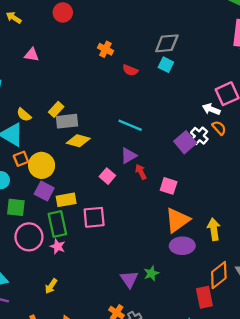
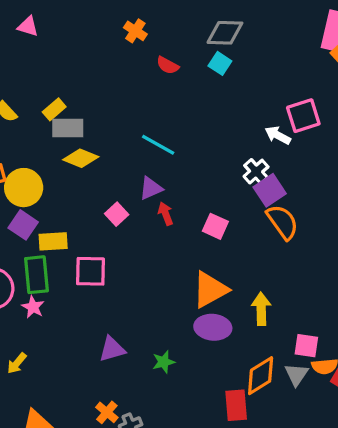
orange semicircle: (219, 128) -> (283, 222), moved, size x1.6
purple square: (185, 142) -> (270, 190), moved
pink square: (169, 186) -> (215, 226), moved
purple triangle: (129, 279) -> (112, 349), moved, turned 42

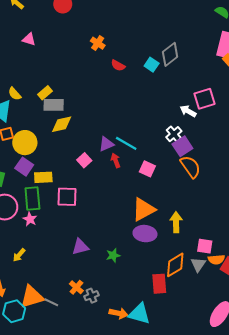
gray diamond: (225, 33) -> (170, 54), moved, turned -40
cyan line: (158, 145) -> (126, 143), moved
yellow diamond: (81, 158) -> (62, 124), turned -35

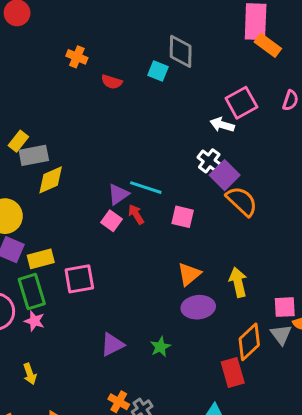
gray diamond: (170, 54) -> (181, 51), turned -40
pink square: (84, 160) -> (112, 221), moved
orange triangle: (144, 209) -> (189, 274), size x0.7
yellow arrow: (19, 255) -> (30, 374), turned -48

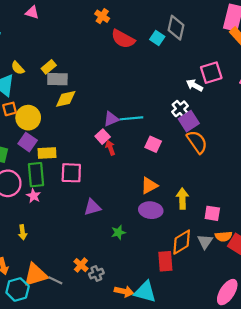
red semicircle: (112, 82) -> (123, 39), size x1.6
cyan line: (146, 188) -> (131, 118), turned -35
red arrow: (136, 214) -> (110, 148), moved
pink square: (285, 307) -> (212, 213), moved
purple triangle: (112, 344) -> (92, 207), moved

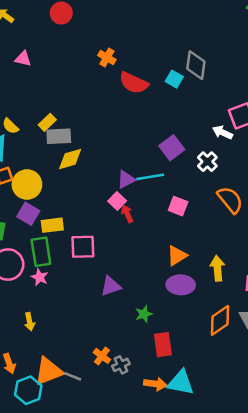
purple square: (189, 121) -> (172, 148), moved
red rectangle: (165, 261) -> (163, 345), moved

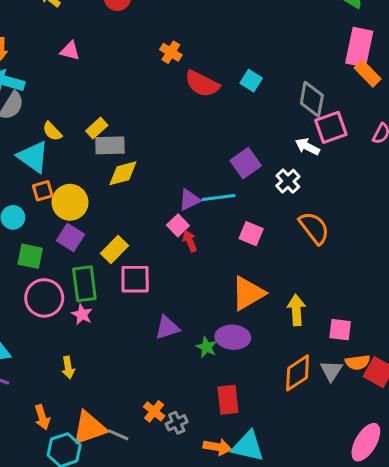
gray diamond: (196, 65) -> (312, 99), moved
yellow rectangle: (52, 225) -> (115, 250), moved, turned -40
orange triangle: (177, 256) -> (248, 293), size x1.4
purple ellipse: (181, 285) -> (233, 337), moved
green star: (144, 314) -> (206, 347), moved, turned -30

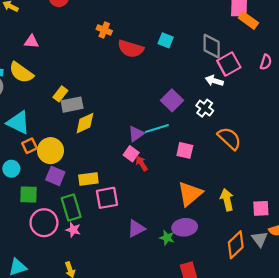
yellow semicircle: (52, 131) -> (21, 72), moved, size x1.6
yellow rectangle: (115, 250) -> (88, 179), turned 48

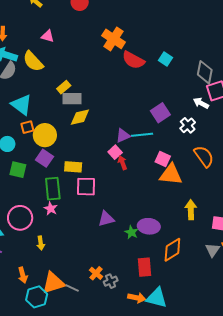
orange cross: (104, 30) -> (114, 39), size x1.6
orange triangle: (190, 194) -> (171, 174), moved, turned 35
pink circle: (44, 223) -> (20, 218), moved
orange diamond: (236, 245) -> (172, 250), moved

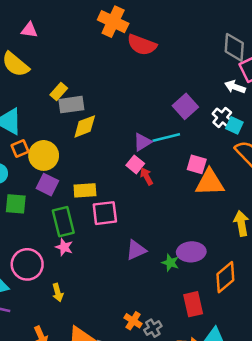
cyan square: (165, 59) -> (234, 125), moved

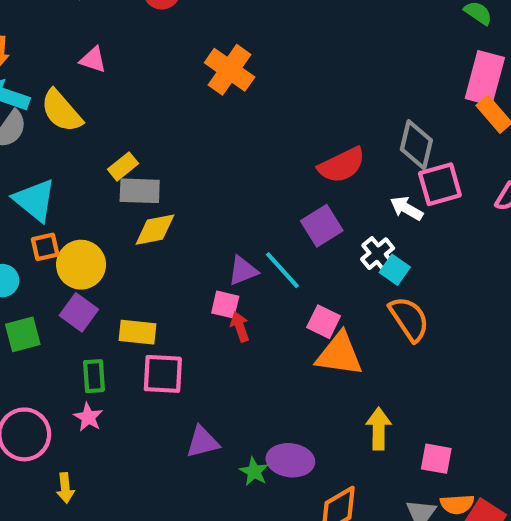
red semicircle: (142, 45) -> (342, 165), moved, turned -56
cyan line: (166, 137) -> (282, 270), turned 52
pink square: (135, 164) -> (225, 305), turned -36
green square: (16, 204) -> (23, 334), turned -30
green rectangle: (63, 222) -> (94, 376), size x0.7

